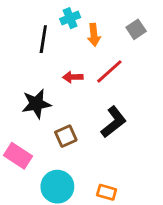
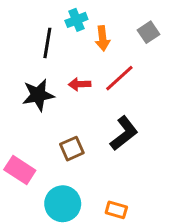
black star: (36, 104) -> (38, 95), moved

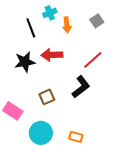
black line: (47, 43) -> (31, 28), turned -30
red line: (119, 78) -> (93, 60), moved
red arrow: (80, 84) -> (52, 55), size x1.5

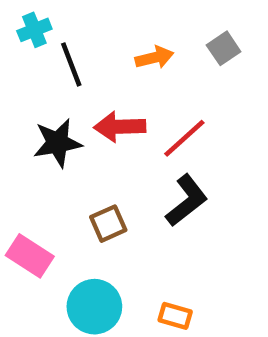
cyan cross: (50, 13) -> (34, 30), moved
orange arrow: (67, 25) -> (154, 58), turned -98
red line: (93, 60) -> (184, 138), moved

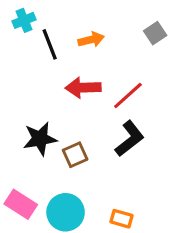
orange arrow: (154, 58) -> (91, 40), moved
black star: (57, 143) -> (40, 139), moved
pink rectangle: (30, 256) -> (21, 204), moved

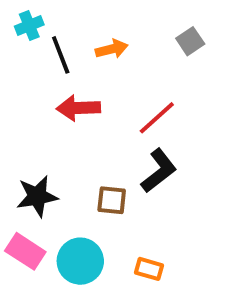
red arrow: (83, 88) -> (78, 108), moved
black star: (40, 139) -> (37, 196), moved
brown square: (75, 155) -> (112, 200), moved, turned 30

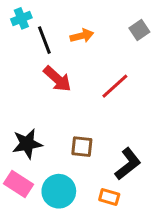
red arrow: (78, 108) -> (57, 79), turned -136
black L-shape: (159, 171) -> (128, 164), moved

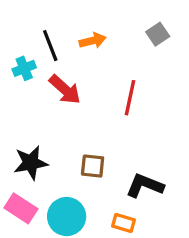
cyan cross: (21, 18) -> (24, 68), moved
red line: (115, 86) -> (130, 98), turned -36
black L-shape: (128, 164) -> (145, 186), turned -120

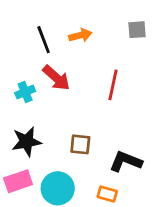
gray square: (158, 34) -> (137, 30), turned 30
cyan cross: (24, 68) -> (25, 92), moved
pink rectangle: (21, 208) -> (18, 181), turned -52

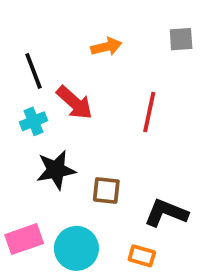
black line: (44, 40) -> (33, 71), moved
black star: (27, 142) -> (56, 170), moved

